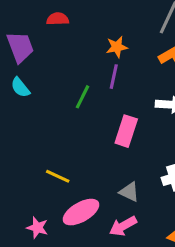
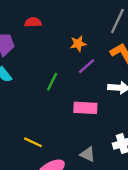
purple line: (114, 77) -> (87, 66), moved, turned 36
pink rectangle: (126, 131) -> (85, 108), turned 75

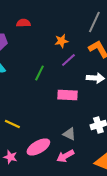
yellow line: (33, 142) -> (12, 124), moved

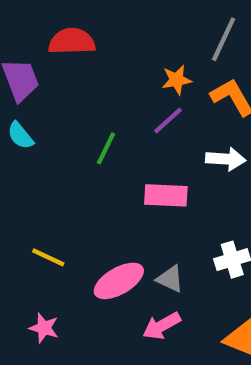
red semicircle: (23, 23) -> (72, 41), size x1.5
orange star: (61, 41) -> (177, 80), moved
pink ellipse: (38, 147) -> (119, 281), moved

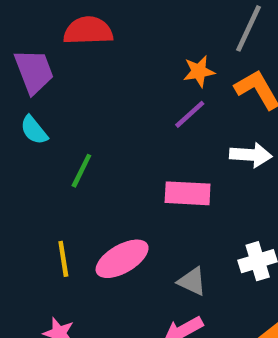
green line: (106, 148) -> (81, 171), moved
yellow line: (48, 257) -> (63, 259), turned 56
pink ellipse: (119, 281) -> (122, 259), moved

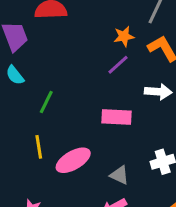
yellow line: (63, 259) -> (39, 147), moved

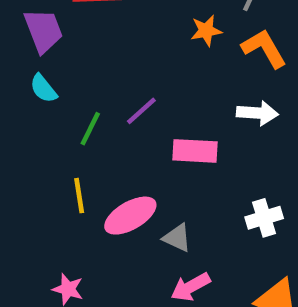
purple line: (118, 65) -> (141, 111), moved
gray triangle: (119, 175) -> (177, 238), moved

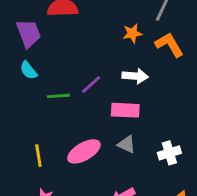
white arrow: (257, 113) -> (135, 76), moved
green line: (90, 129) -> (58, 96), turned 60
yellow line: (79, 196) -> (38, 156), moved
gray triangle: (177, 238) -> (127, 144), moved

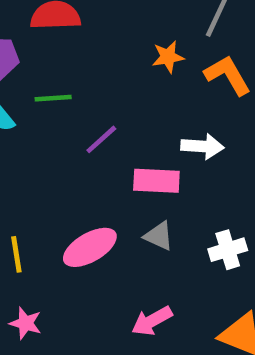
white arrow: (135, 76) -> (202, 146), moved
green line: (58, 96) -> (53, 98), moved

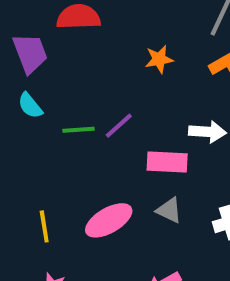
orange star: (168, 57) -> (159, 59), moved
green line: (53, 98) -> (78, 130), moved

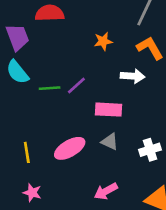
cyan semicircle: (30, 106) -> (17, 72), size x1.4
white arrow: (207, 132) -> (133, 76), moved

